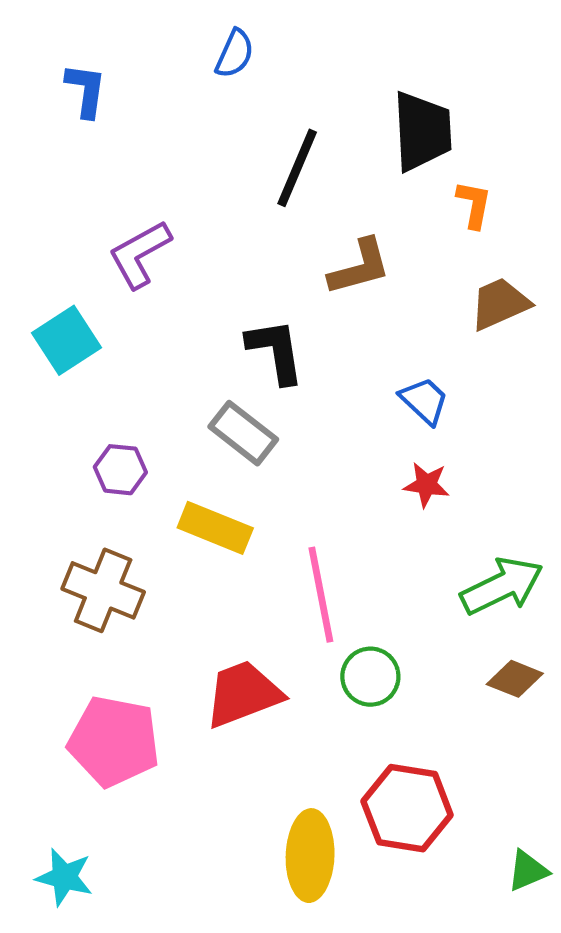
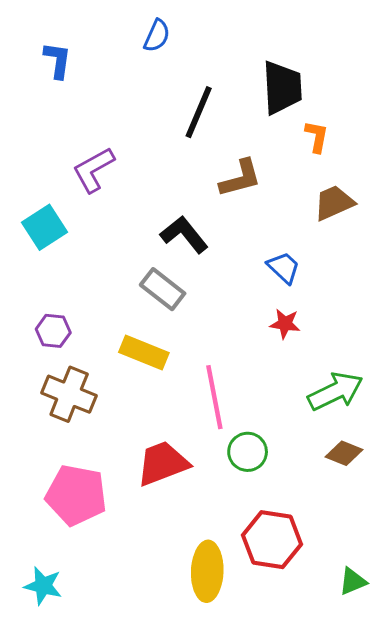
black L-shape: (276, 351) -> (184, 234), turned -30
purple hexagon: (120, 470) -> (53, 331), moved

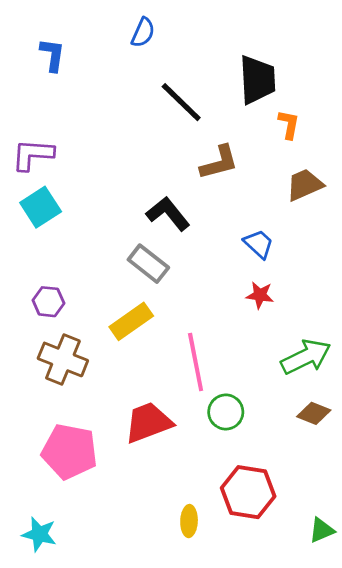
black line: (199, 112) -> (181, 102), turned -69
purple L-shape: (94, 170) -> (33, 155), moved, turned 33
yellow rectangle: (144, 352) -> (131, 321), turned -57
yellow ellipse: (207, 571) -> (189, 521), size x0.6

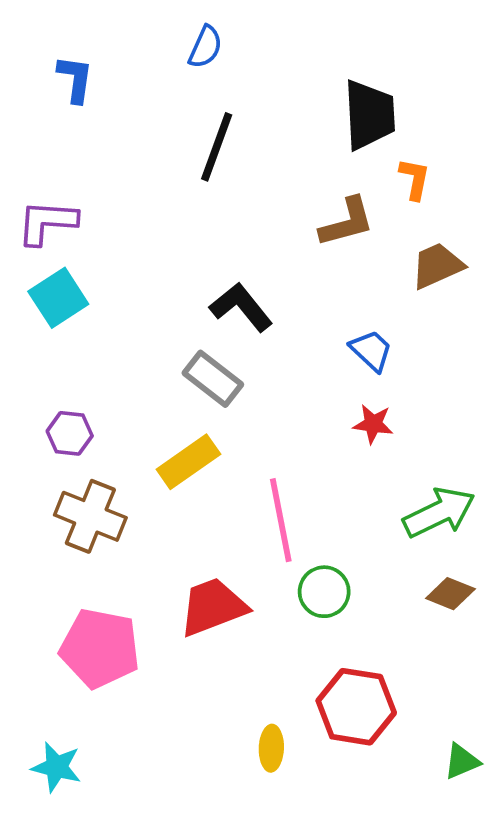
black line: (181, 102) -> (217, 147), moved, turned 66
brown L-shape: (219, 162) -> (347, 222), moved

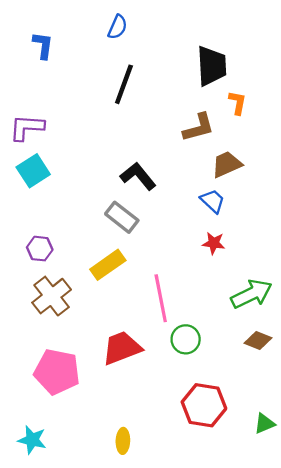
brown trapezoid: (437, 266) -> (227, 164), moved
brown cross: (90, 516) -> (52, 296), turned 30
yellow ellipse: (271, 748) -> (123, 441), moved
green triangle: (462, 761) -> (264, 424), moved

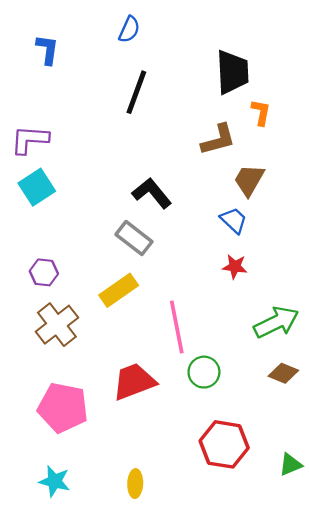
brown trapezoid: (227, 164) -> (249, 180), turned -36
cyan star: (32, 440) -> (55, 481), moved

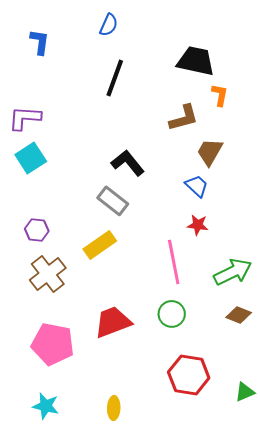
black trapezoid: (232, 72) -> (196, 61), turned -75
pink line: (177, 327) -> (174, 262), moved

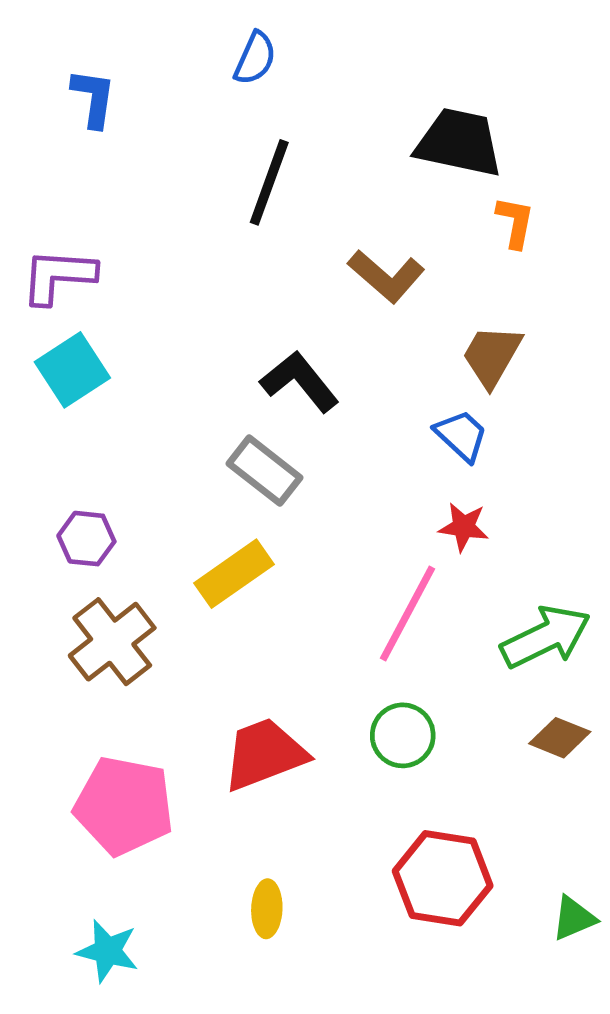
brown L-shape: (184, 118) -> (386, 276), moved, turned 56
pink line: (174, 262) -> (407, 614), turned 39
yellow ellipse: (114, 408) -> (267, 909), moved

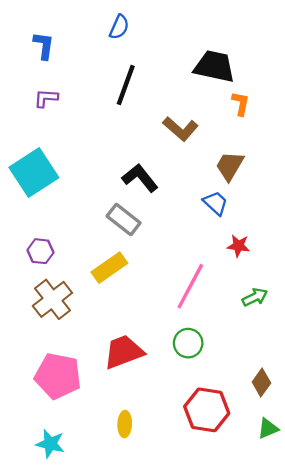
purple L-shape: (58, 276) -> (46, 98), moved, size x0.7
cyan square: (72, 370) -> (34, 172), size x1.4
red star: (464, 527) -> (238, 246), moved
green arrow: (546, 637) -> (255, 297), size x0.6
brown diamond: (560, 738) -> (261, 382), moved, turned -76

